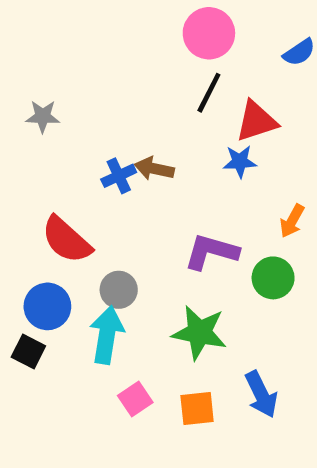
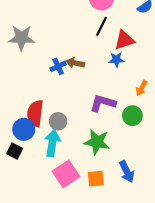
gray star: (43, 116) -> (21, 38), size x1.6
red semicircle: (66, 240) -> (35, 113), moved, turned 55
pink square: (135, 399) -> (66, 174), size x1.6

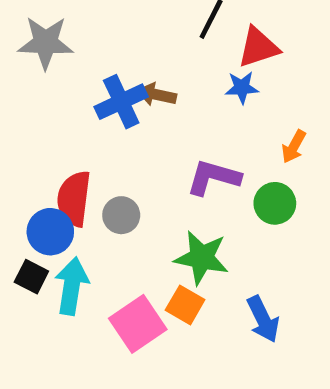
blue cross: (58, 66) -> (121, 102), size x1.5
cyan arrow: (52, 143) -> (72, 286), moved
orange square: (96, 179) -> (185, 305), moved, turned 36

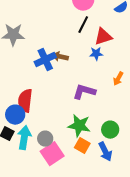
green circle: (275, 203) -> (110, 130), moved
gray circle: (121, 215) -> (45, 139), moved
orange square: (185, 305) -> (82, 146), moved

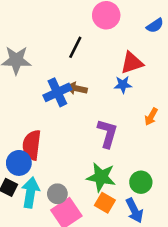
black line: (83, 25) -> (75, 47), moved
purple L-shape: (84, 92) -> (107, 133), turned 90

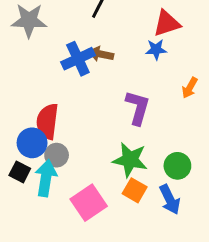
gray circle: (57, 194) -> (57, 155), moved

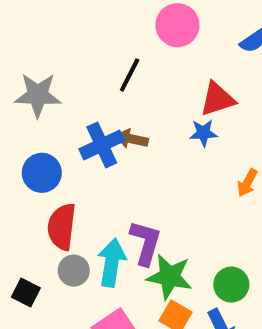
purple L-shape: (138, 108) -> (146, 243), moved
blue circle: (32, 143) -> (42, 173), moved
cyan arrow: (46, 178) -> (112, 263), moved

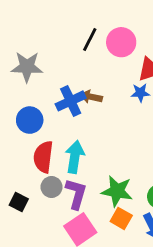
pink circle: (177, 25) -> (121, 42), moved
black line: (130, 75) -> (90, 39), moved
purple L-shape: (146, 243) -> (76, 194), moved
cyan arrow: (112, 263) -> (75, 157), moved

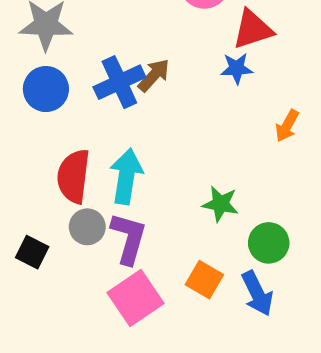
brown arrow: (91, 97) -> (154, 75), turned 120
blue circle: (30, 120) -> (46, 89), moved
green star: (117, 191) -> (220, 204), moved, size x0.7

